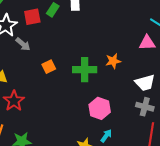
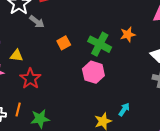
green cross: (85, 70) -> (100, 44), turned 30
pink hexagon: (100, 108) -> (93, 72), moved

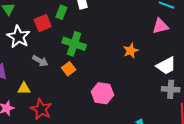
gray arrow: (37, 22) -> (40, 61), moved
green cross: (100, 44) -> (74, 44), moved

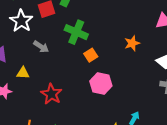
orange square: (69, 69) -> (91, 55), moved
red star: (41, 109) -> (51, 94), moved

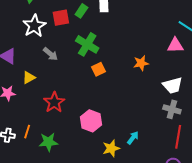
yellow triangle: (23, 73) -> (29, 78), turned -40
pink hexagon: (101, 84) -> (91, 121), moved

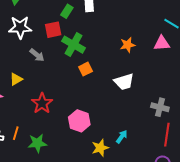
red square: (61, 18) -> (53, 30), moved
white star: (34, 26) -> (20, 27), turned 30
orange star: (141, 63) -> (128, 45), moved
white trapezoid: (173, 85) -> (124, 82), moved

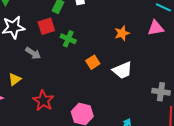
green cross: (74, 45) -> (68, 39), size x0.7
orange square: (85, 69) -> (93, 62), moved

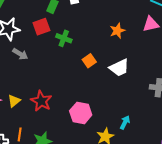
gray arrow: (33, 53) -> (20, 54), moved
yellow triangle: (15, 79) -> (14, 101), moved

